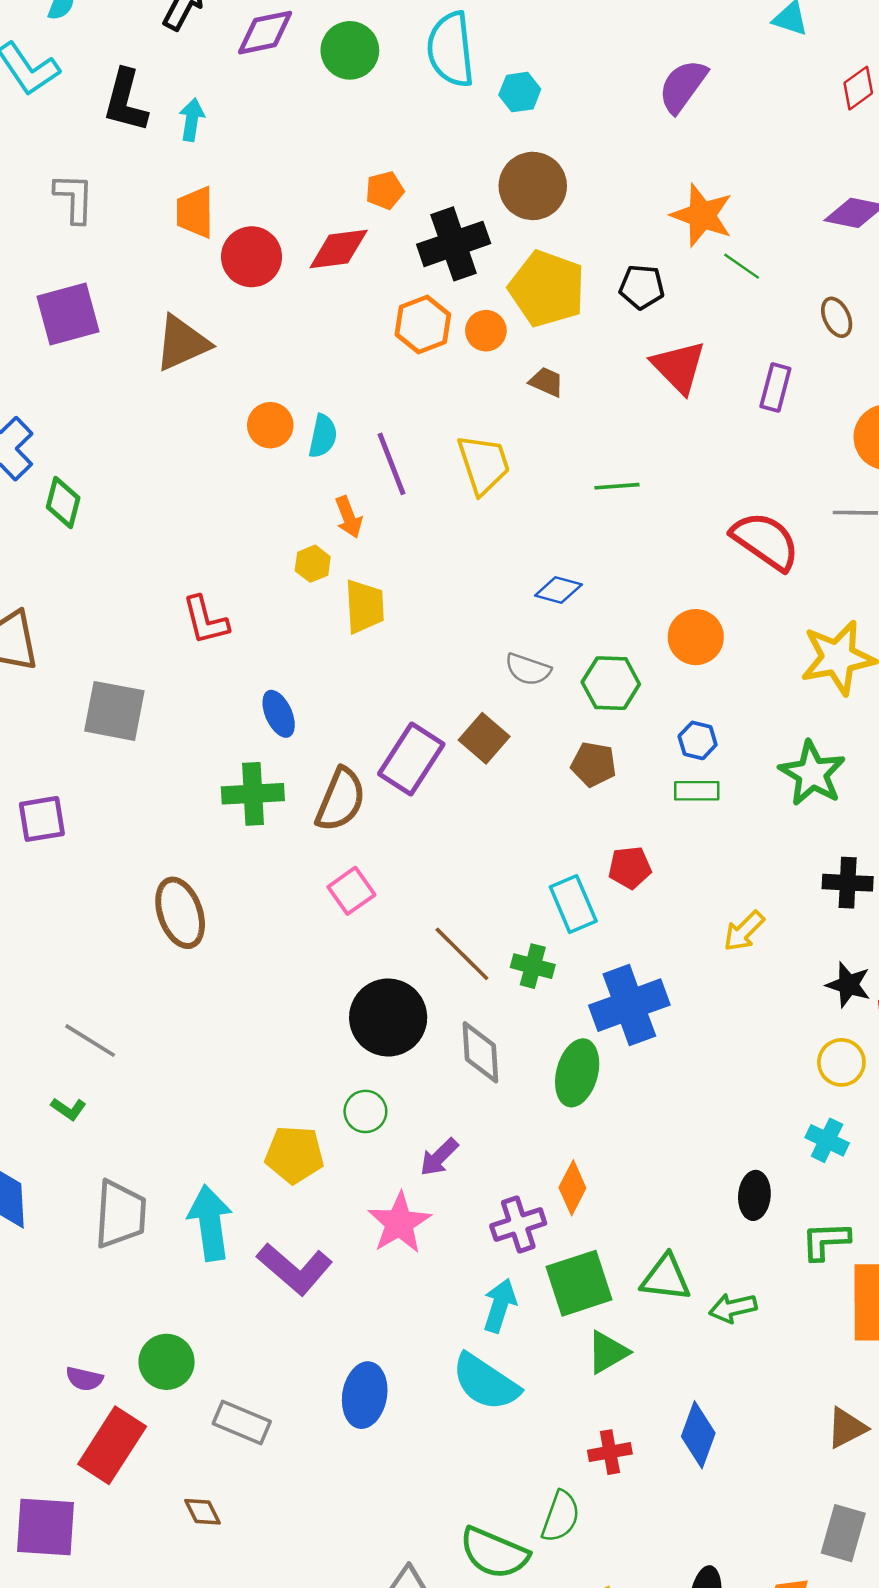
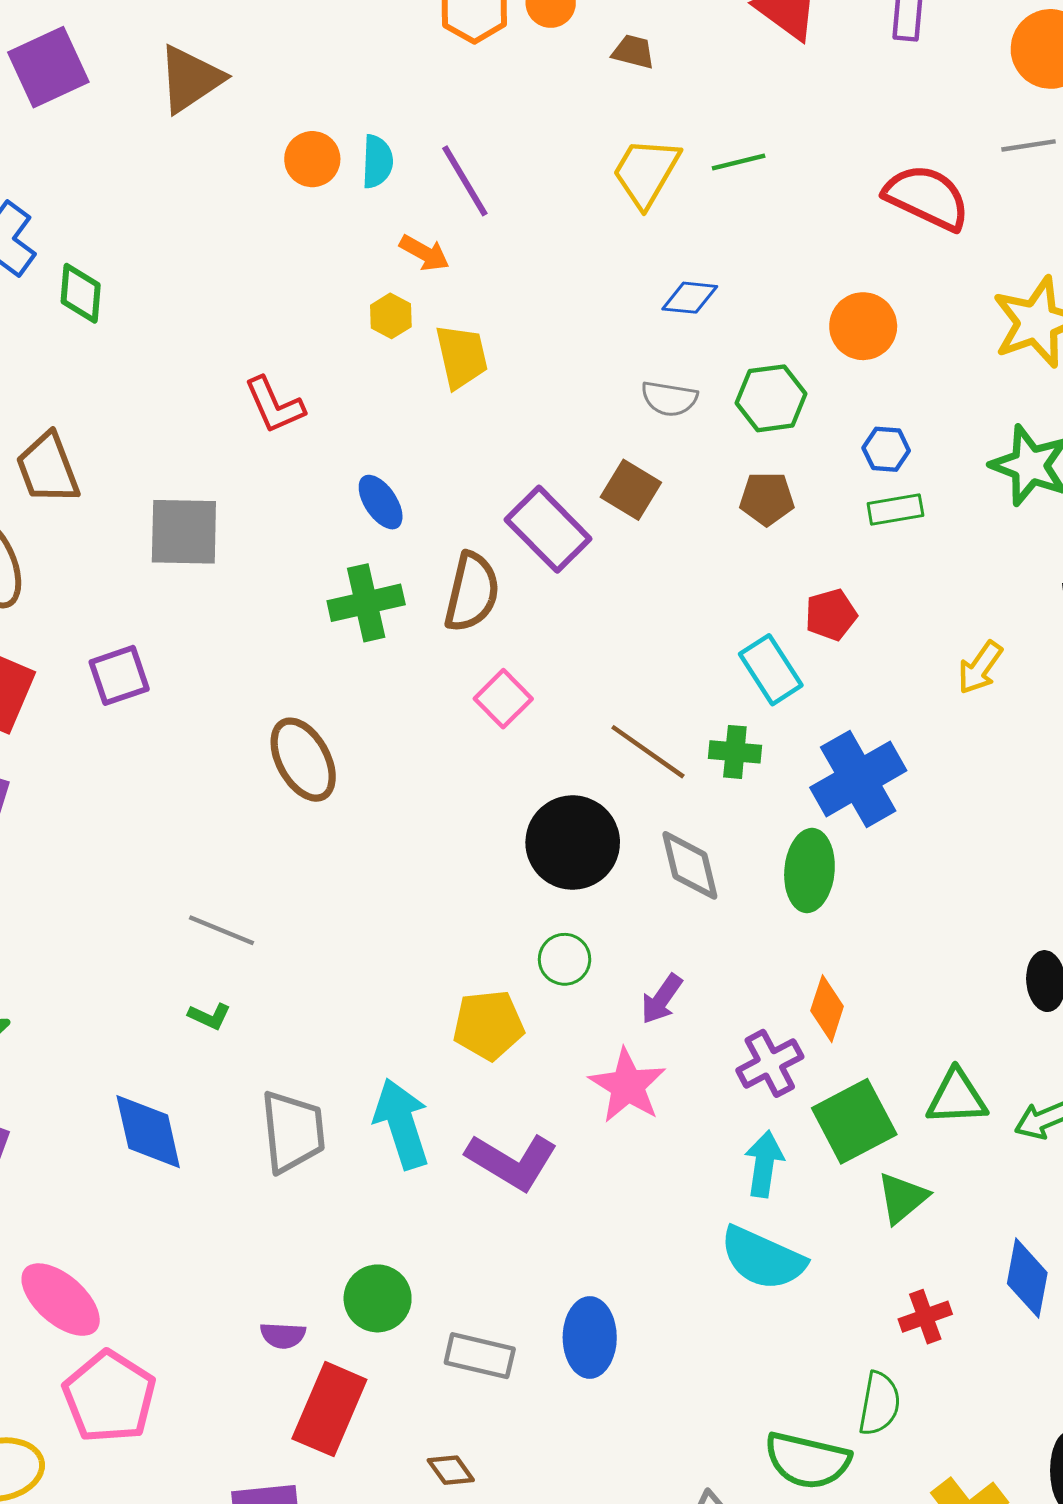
yellow trapezoid: (484, 464) -> (646, 172), moved, turned -122
orange arrow: (349, 517) -> (424, 253), turned -30
purple rectangle: (411, 759) -> (548, 529), turned -68
blue ellipse: (365, 1395) -> (590, 1337), moved

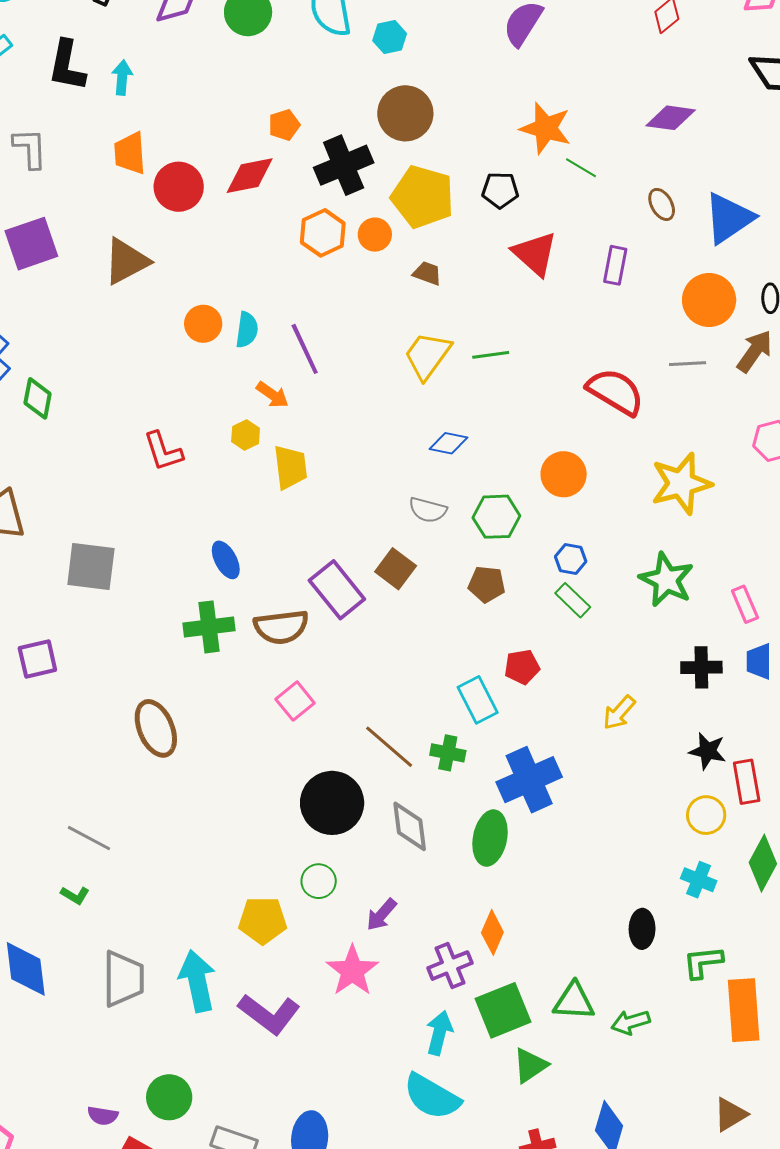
red L-shape: (274, 405) -> (163, 451), moved
green rectangle: (895, 509) -> (573, 600), turned 48
brown semicircle: (472, 592) -> (281, 627), turned 64

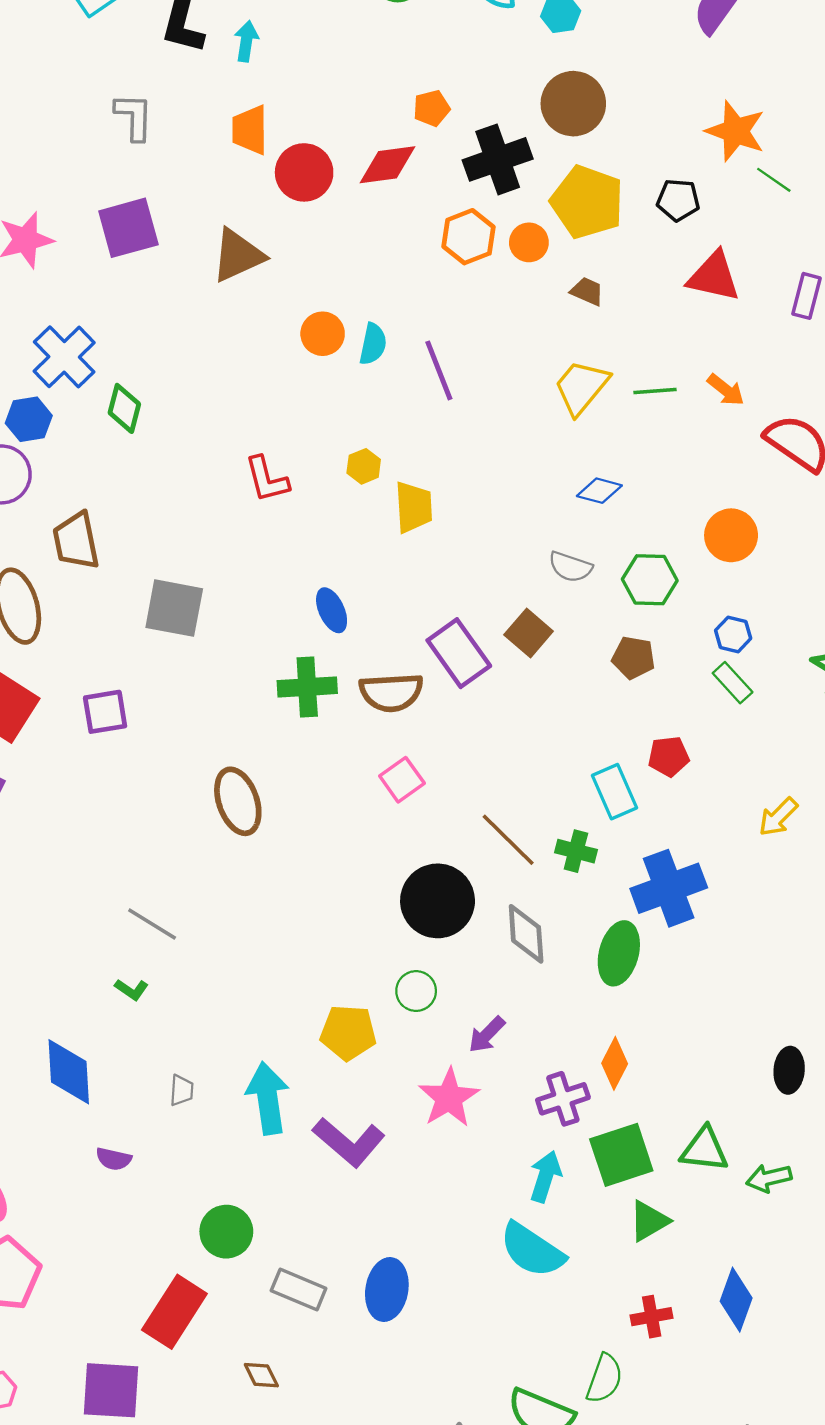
red triangle: (535, 254) -> (714, 277), turned -33
orange arrow: (272, 395) -> (726, 390), moved
gray trapezoid: (123, 979) -> (182, 1090), size x0.5
purple semicircle: (103, 1116) -> (114, 1159), moved

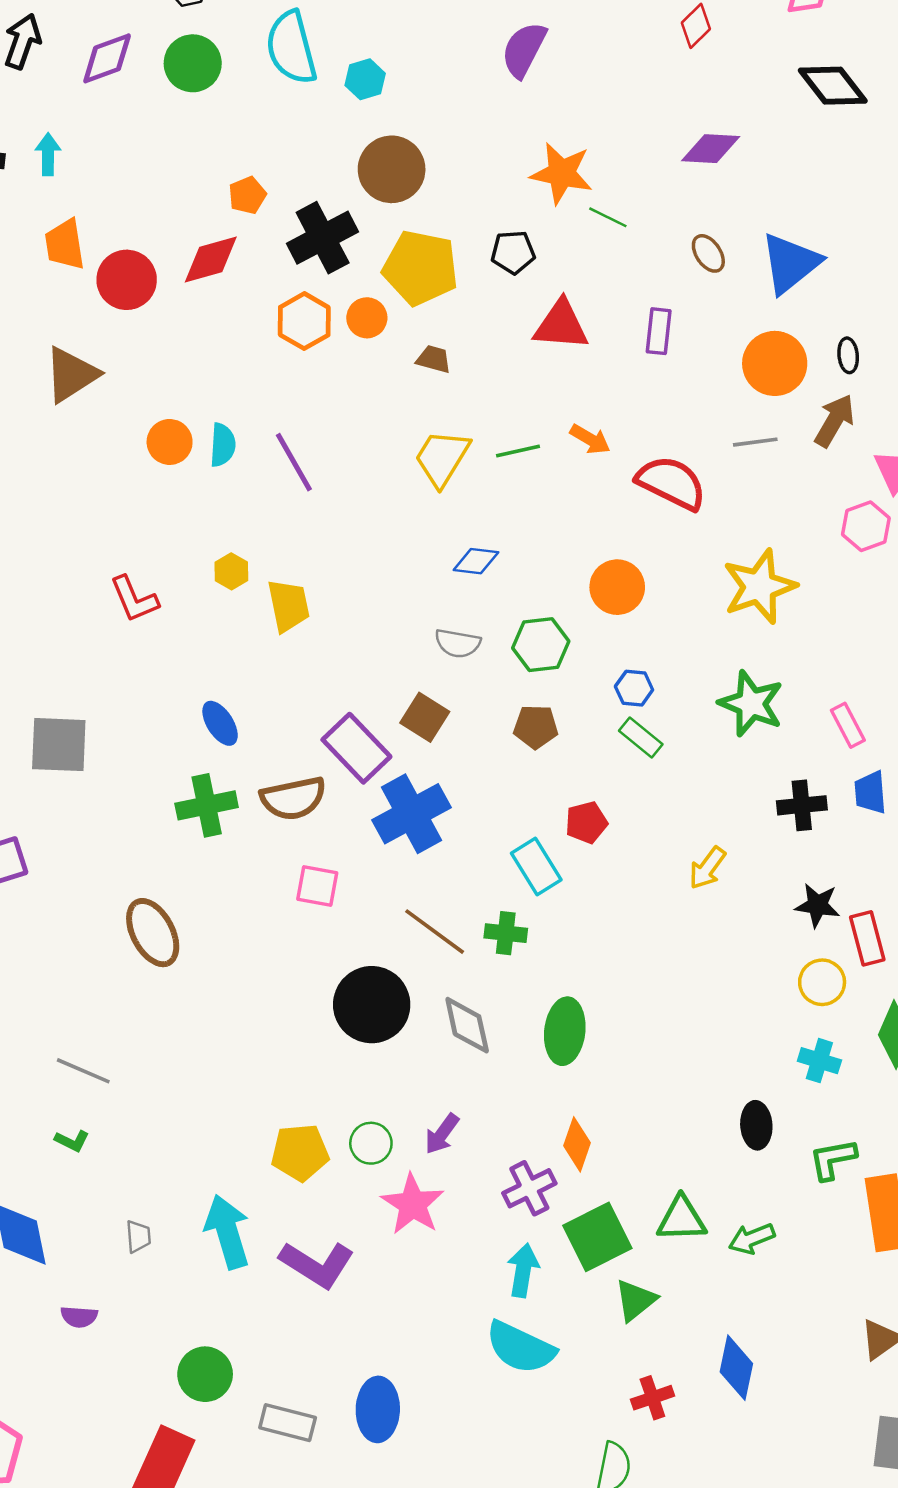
pink square: (402, 780) -> (317, 886), turned -36
blue cross: (669, 888) -> (411, 814), moved
green circle: (416, 991) -> (371, 1143), moved

